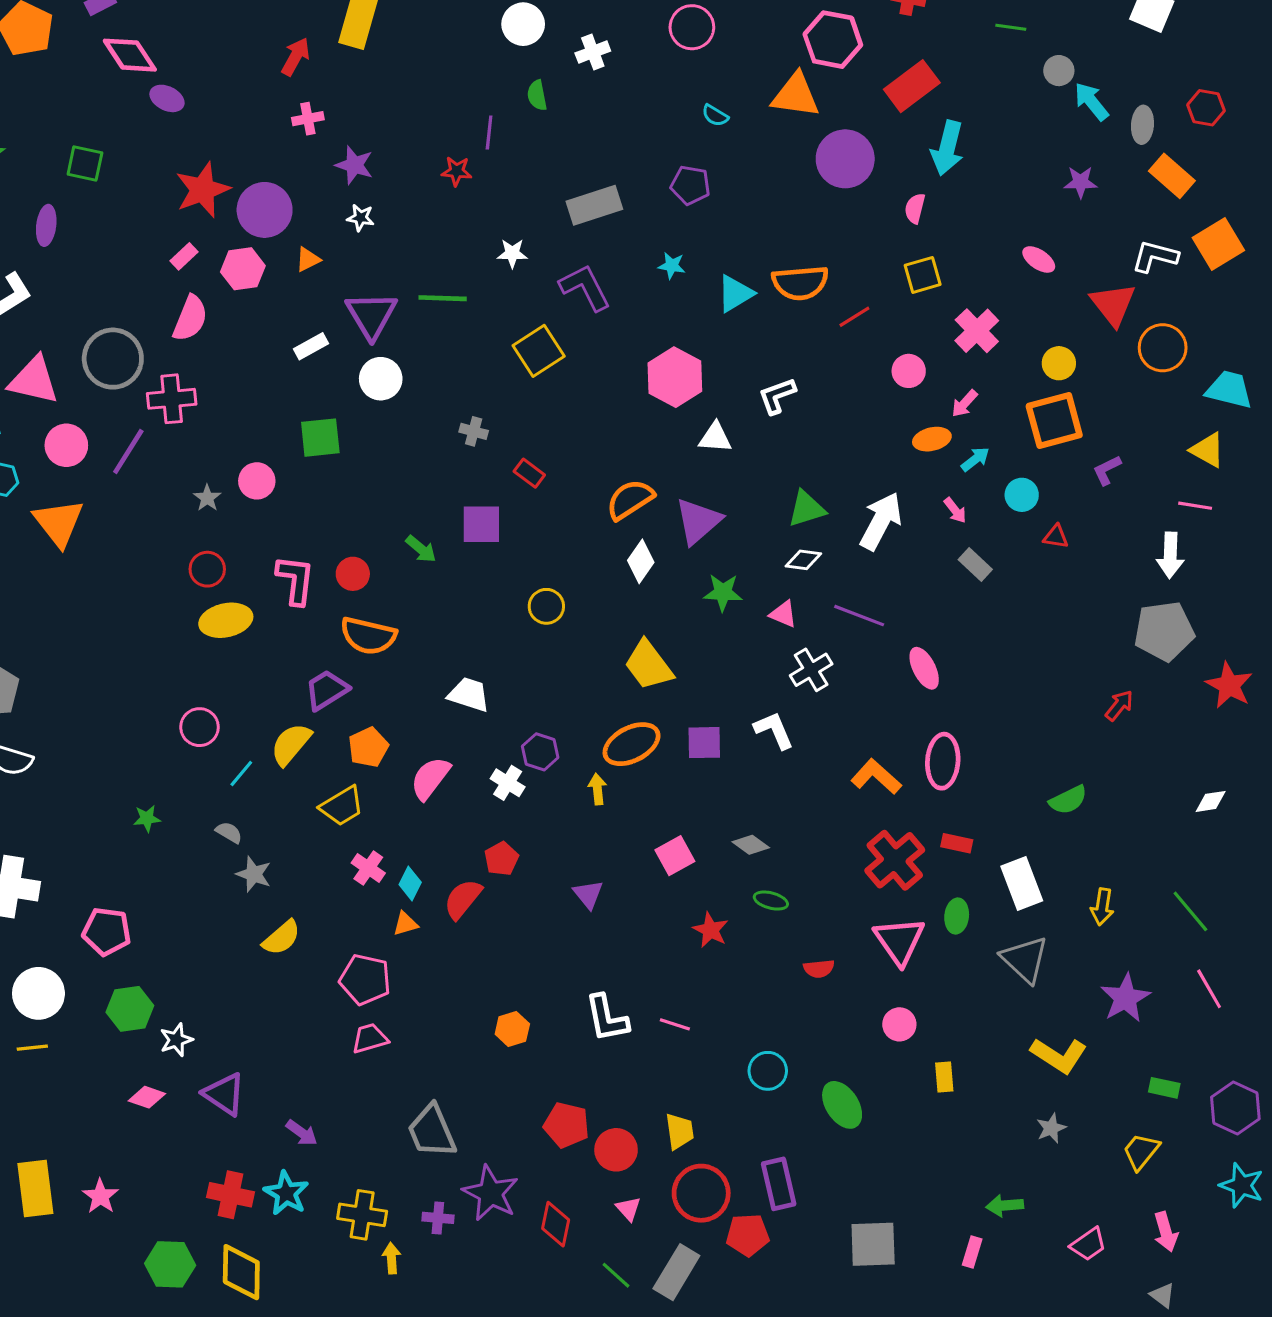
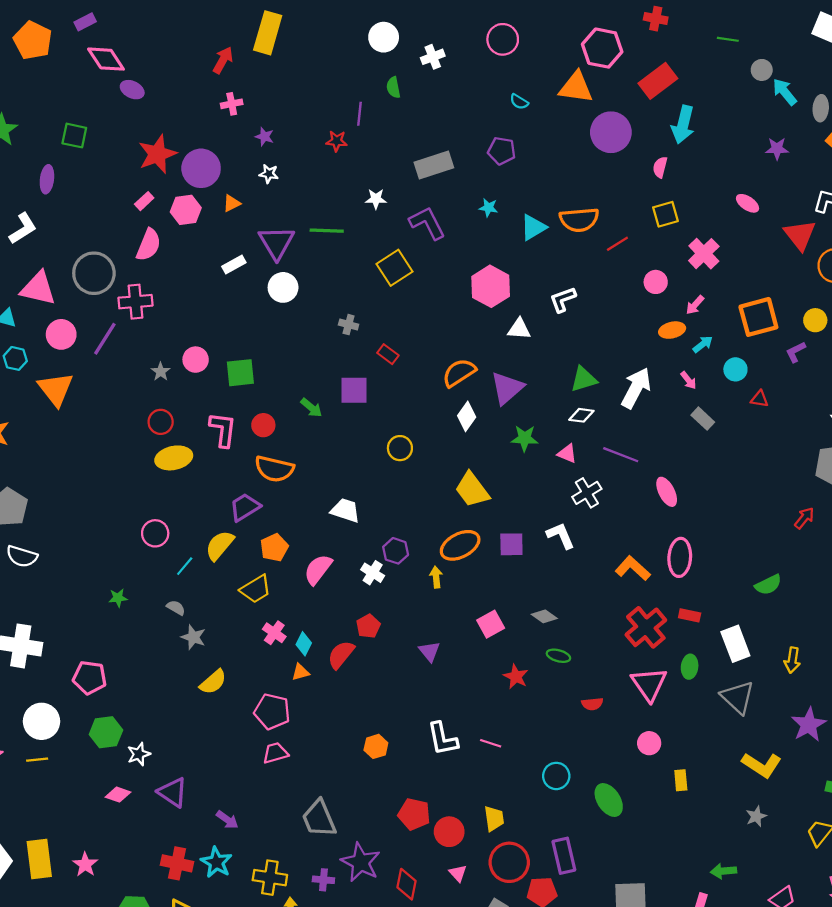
purple star: (354, 165) -> (264, 137), size x0.7
yellow circle: (1059, 363) -> (815, 320), moved
green square: (320, 438) -> (240, 373), moved

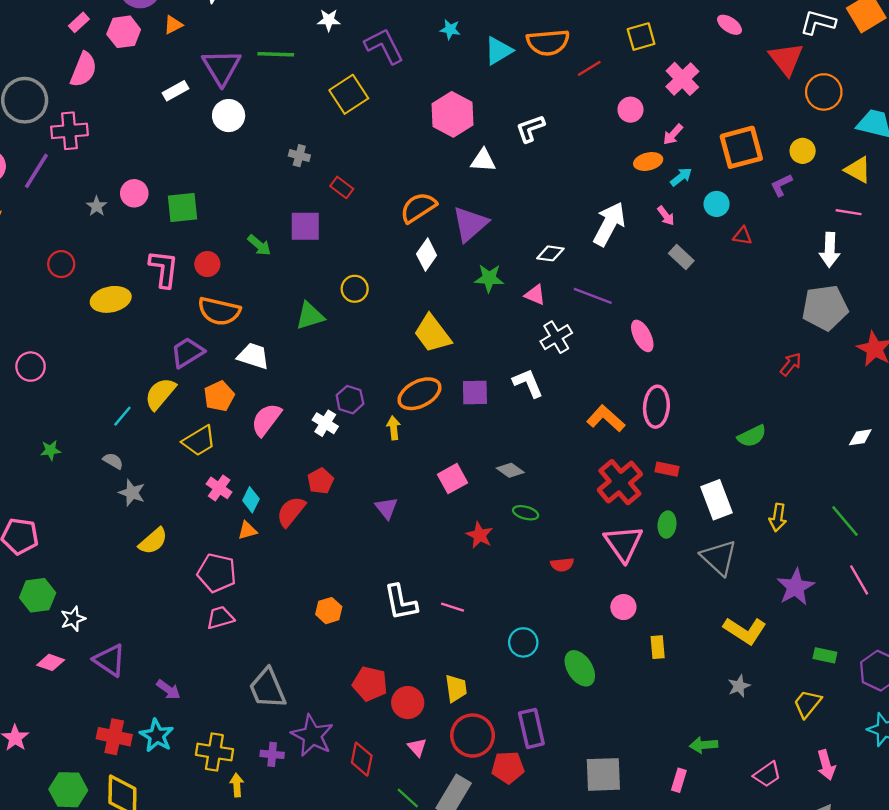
green triangle: (584, 379) -> (310, 316), moved
red circle: (161, 422) -> (61, 264), moved
white trapezoid: (345, 510) -> (253, 356), moved
pink circle: (155, 533) -> (31, 367), moved

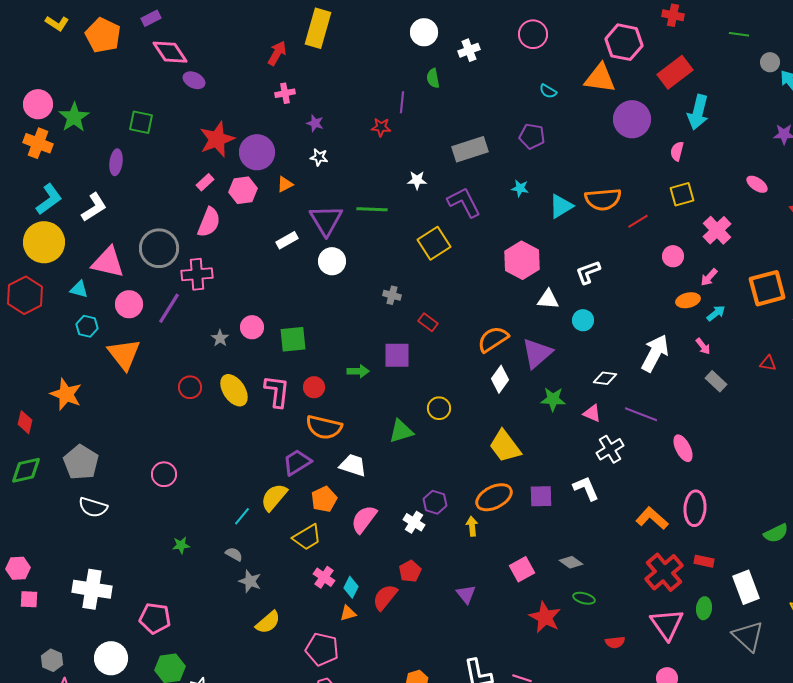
cyan circle: (717, 204) -> (583, 320), moved
green arrow: (259, 245) -> (358, 371), turned -40
yellow ellipse: (111, 299) -> (234, 390), moved, turned 68
red star: (480, 535) -> (545, 617), size x1.4

